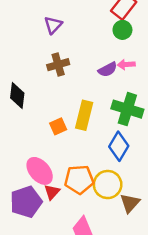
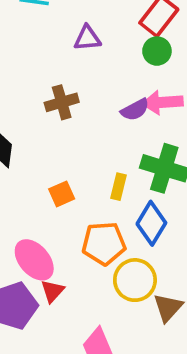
purple triangle: (53, 25) -> (87, 38), moved, turned 42
pink arrow: (126, 65) -> (162, 102), size x1.5
yellow rectangle: (84, 115) -> (118, 187), moved, size x0.6
orange pentagon: (79, 180) -> (104, 243), moved

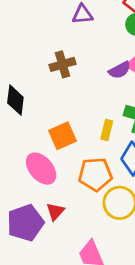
orange square: (62, 194) -> (63, 136), size x1.4
pink ellipse: (34, 260) -> (41, 169), moved

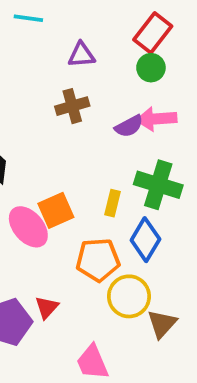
brown cross: (63, 64) -> (72, 106), moved
pink ellipse: (41, 169) -> (28, 227), moved

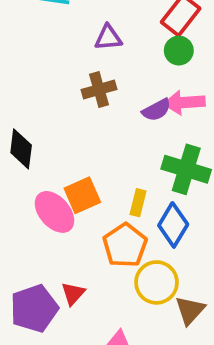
yellow rectangle: (113, 203) -> (138, 203), moved
orange pentagon: (98, 260) -> (125, 245), turned -30

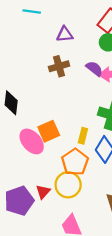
purple semicircle: (157, 110) -> (94, 69), moved, turned -114
yellow circle: (157, 282) -> (68, 185), moved

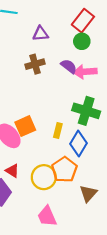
orange pentagon: (75, 162) -> (64, 170), moved
red triangle: (43, 192) -> (12, 171), moved, turned -40

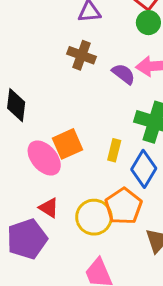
brown cross: (35, 64) -> (82, 55), turned 36
purple semicircle: (69, 66) -> (124, 74), moved

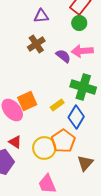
brown cross: (82, 55) -> (36, 44), turned 36
yellow rectangle: (114, 150) -> (57, 105), turned 40

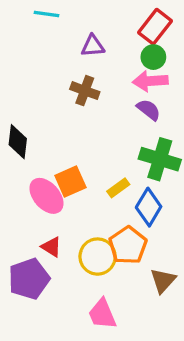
brown cross: (36, 44) -> (85, 91), turned -36
pink arrow: (82, 51) -> (150, 81), moved
purple semicircle: (63, 56) -> (149, 110), moved

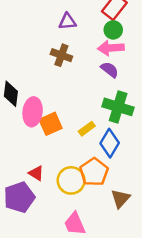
pink ellipse: (46, 196) -> (33, 112), moved, turned 48

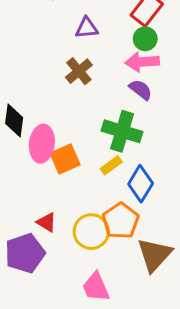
brown cross: (61, 55) -> (79, 71), turned 30
green cross: (118, 107) -> (122, 131), moved
brown triangle: (120, 199) -> (154, 255), size x1.4

